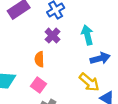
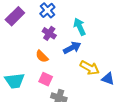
blue arrow: (100, 58) -> (72, 48), moved
orange semicircle: (39, 59) -> (42, 56), turned -32

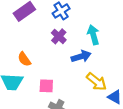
orange semicircle: (42, 56) -> (24, 59), moved
pink square: (46, 79) -> (46, 86), turned -32

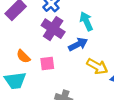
purple cross: (59, 36) -> (53, 29), size x1.5
pink square: (46, 86) -> (47, 63), moved

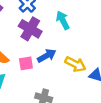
blue arrow: (78, 44) -> (47, 56), moved

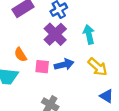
yellow arrow: (75, 64) -> (98, 67), moved

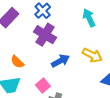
cyan arrow: (89, 34) -> (89, 18), moved
pink square: (42, 67) -> (43, 86), moved, turned -32

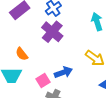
blue arrow: (60, 61) -> (63, 72), moved

